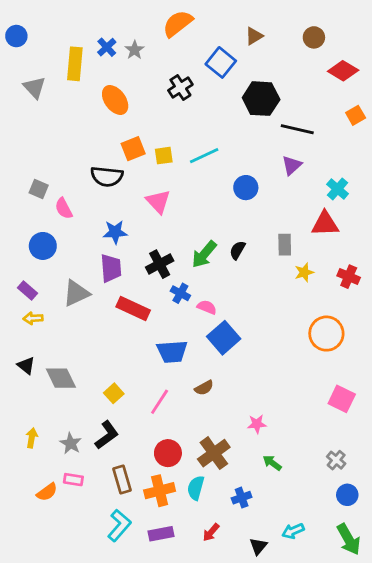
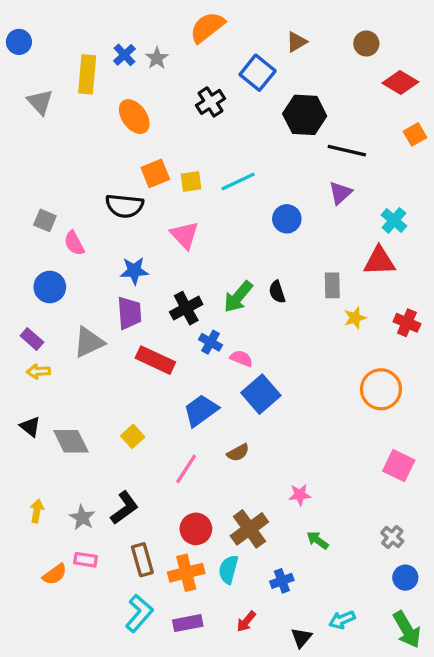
black semicircle: (237, 250) -> (277, 292), turned -48
blue trapezoid: (172, 352) -> (201, 410), turned 148
yellow square: (114, 393) -> (133, 436), moved

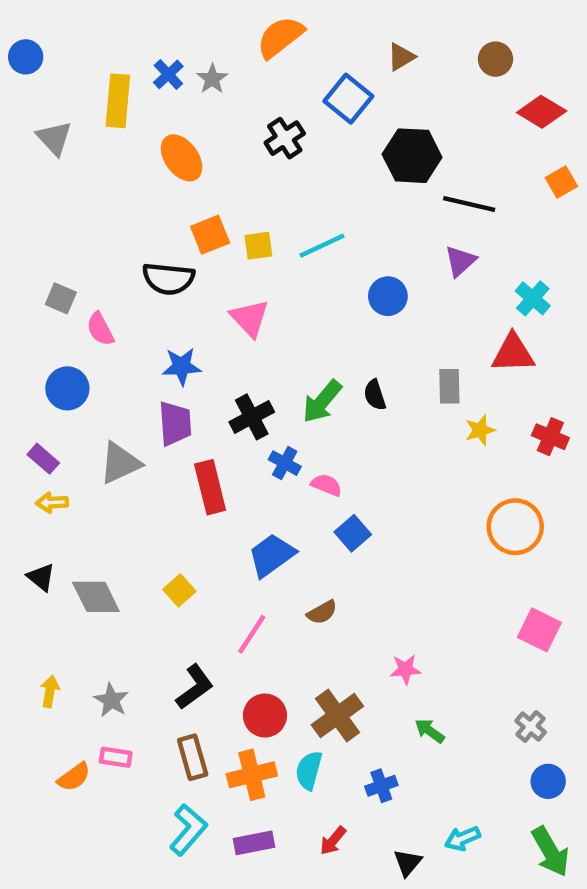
red rectangle: (155, 360) -> (210, 487), turned 51
blue square: (261, 394) -> (353, 533), size x0.7
black L-shape: (124, 508) -> (195, 687), moved

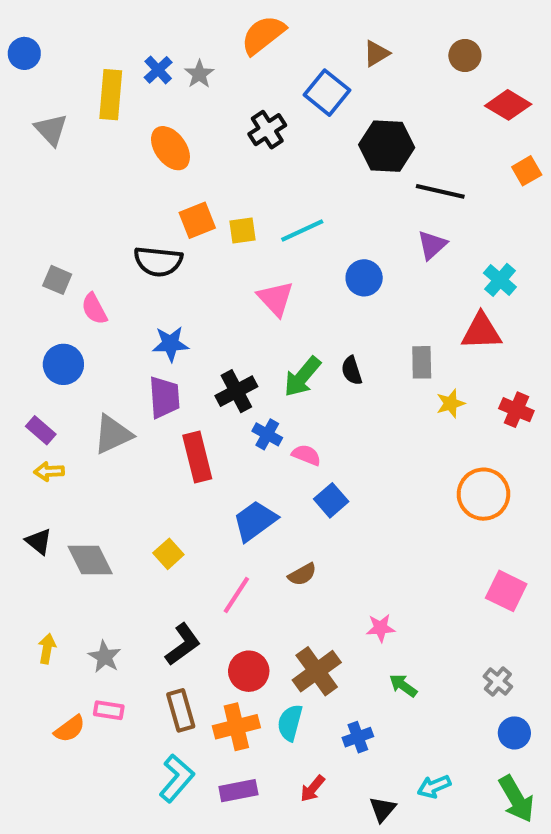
pink triangle: (250, 318) -> (276, 298), moved

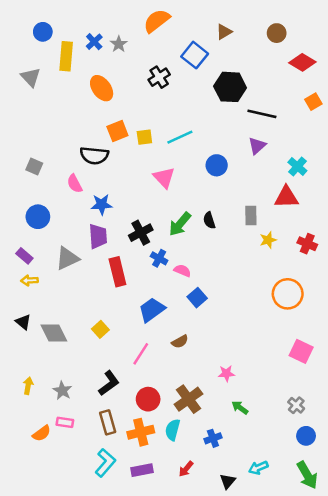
blue circle: (24, 53) -> (43, 32), moved
pink semicircle: (94, 309) -> (75, 184), moved

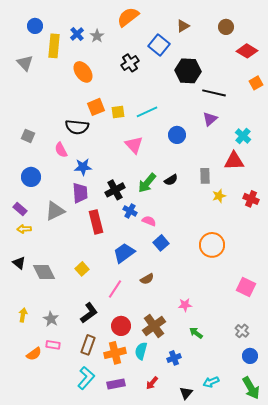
black semicircle: (209, 220) -> (171, 180), turned -104
orange circle: (288, 294) -> (212, 245), moved
brown rectangle: (108, 422) -> (88, 345), turned 36

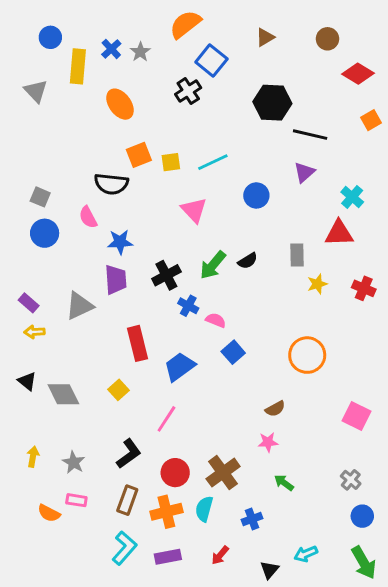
blue square: (159, 45) -> (211, 61), moved
blue circle: (31, 177) -> (45, 233), moved
red rectangle: (96, 222) -> (137, 343), moved
brown semicircle: (147, 279) -> (275, 409), moved
orange semicircle: (34, 354) -> (49, 513), turned 63

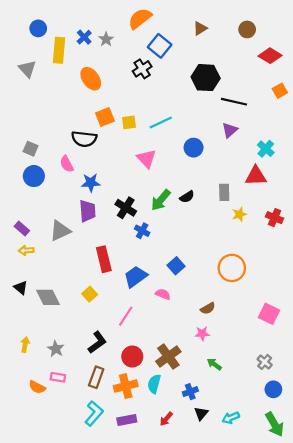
black cross: (166, 275) -> (126, 208), turned -30
pink semicircle: (216, 320) -> (163, 294), moved
black triangle: (269, 570) -> (201, 413), moved

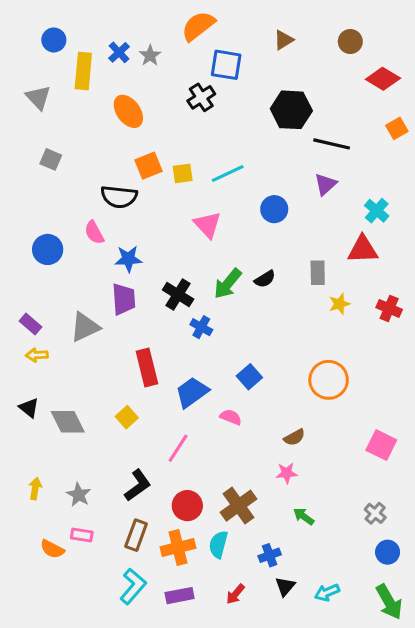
blue square: (160, 46) -> (226, 65), turned -30
gray square: (31, 149) -> (51, 159), moved

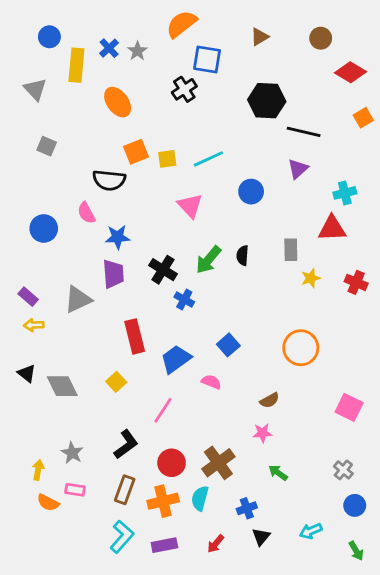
cyan cross: (377, 211) -> (345, 193), turned 35
black semicircle: (265, 279) -> (243, 255), turned 126
yellow arrow: (35, 489) -> (38, 470), moved
cyan arrow: (327, 593) -> (311, 531), moved
green arrow: (389, 602) -> (356, 551), size x0.6

